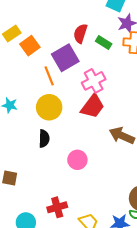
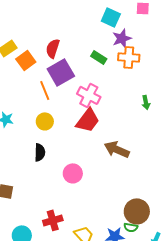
red semicircle: (80, 33) -> (53, 48), moved
pink cross: (94, 81) -> (89, 95), turned -35
yellow circle: (49, 107) -> (45, 121), size x0.7

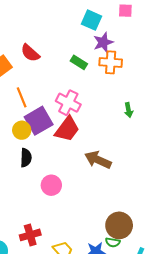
red semicircle: (53, 48) -> (30, 53), turned -66
purple square: (61, 72) -> (39, 121), moved
black semicircle: (40, 152) -> (26, 158), moved

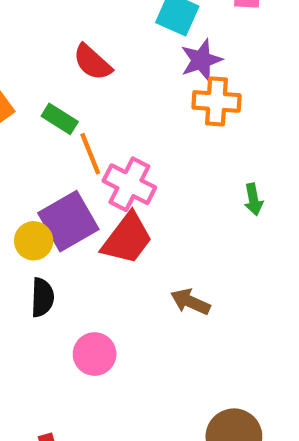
red semicircle: (30, 53) -> (92, 62), moved
green rectangle: (79, 62) -> (60, 119), moved
orange line: (22, 97) -> (90, 154), moved
brown arrow: (98, 160) -> (190, 302), size x0.7

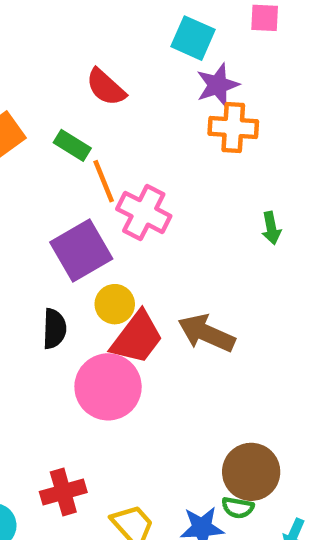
red trapezoid: (127, 239) -> (137, 338), moved
yellow circle: (34, 241) -> (115, 304), moved
brown arrow: (190, 302) -> (206, 333), size x1.4
pink circle: (95, 354) -> (108, 387), size x1.5

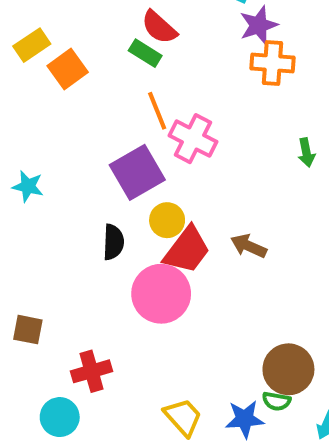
green rectangle: (72, 145) -> (145, 53), moved
brown arrow: (206, 333) -> (249, 246), size x0.7
red cross: (63, 492) -> (92, 371), moved

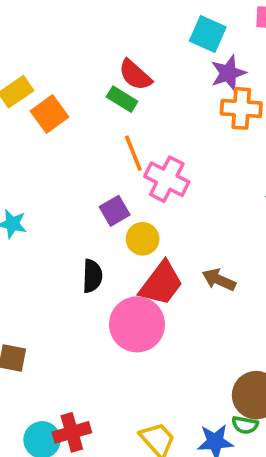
purple square: (137, 172) -> (115, 211), size x0.6
yellow circle: (167, 220) -> (143, 239), moved
red cross: (92, 371) -> (72, 432), moved

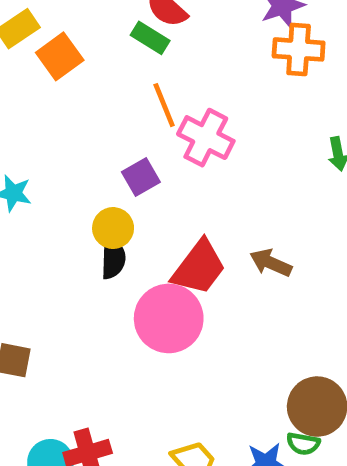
yellow circle: (143, 239) -> (113, 228), moved

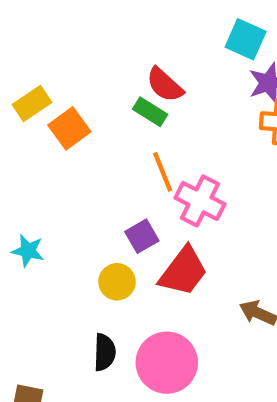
black semicircle: (113, 258) -> (105, 352), moved
red trapezoid: (199, 267) -> (183, 271), moved

